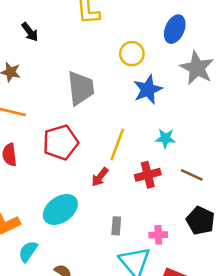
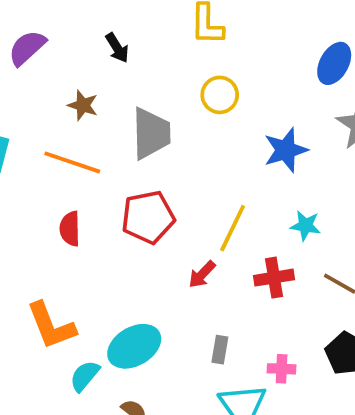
yellow circle: (132, 54) -> (220, 95), moved
gray trapezoid: (81, 88) -> (151, 133), moved
cyan ellipse: (60, 209) -> (134, 346), moved

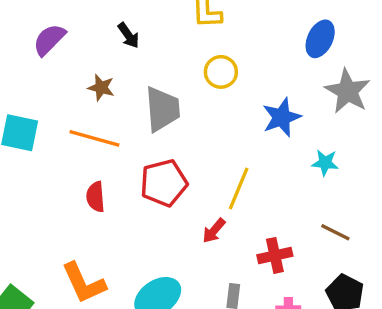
cyan star: (305, 226) -> (325, 163), moved
red cross: (274, 278) -> (275, 255), moved

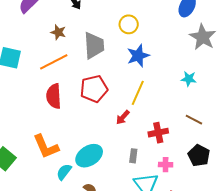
blue star: (282, 117) -> (138, 56), moved
orange line: (94, 138) -> (54, 62), turned -44
red semicircle: (96, 197) -> (54, 96), size x1.4

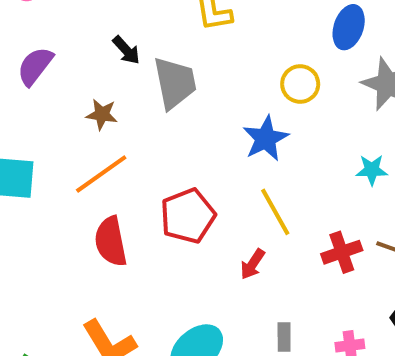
yellow circle: (129, 24) -> (300, 84), moved
gray trapezoid: (94, 45) -> (175, 83), moved
yellow line: (138, 93) -> (275, 212), turned -45
red cross: (158, 133) -> (342, 252), moved

